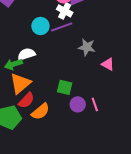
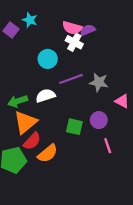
purple line: (62, 27) -> (71, 79), moved
white semicircle: (26, 54) -> (45, 96), moved
purple circle: (78, 104) -> (99, 120), moved

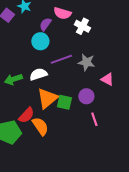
purple semicircle: (88, 30) -> (45, 24), moved, turned -32
white cross: (74, 42) -> (82, 26), moved
orange triangle: (25, 122) -> (47, 98), moved
orange semicircle: (48, 153) -> (40, 126), turned -84

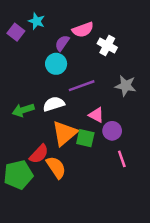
pink semicircle: (62, 13) -> (83, 30), turned -36
gray star: (86, 62) -> (126, 86), moved
pink triangle: (107, 79) -> (96, 115), moved

